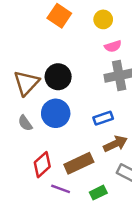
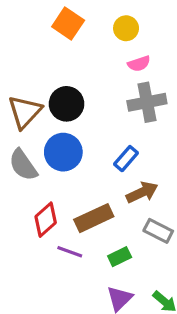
blue rectangle: (103, 118) -> (126, 159), turned -30
gray semicircle: (25, 123) -> (23, 165), size x1.5

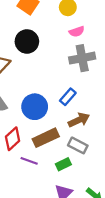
black circle: (67, 104) -> (27, 41), moved
blue circle: (63, 152) -> (35, 107), moved
gray rectangle: (158, 231) -> (78, 145), moved

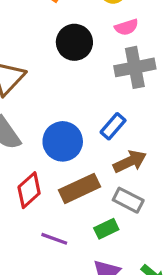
black circle: (27, 41) -> (74, 42), moved
purple line: (29, 161) -> (54, 239), moved

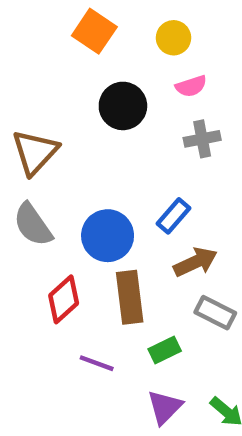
gray cross: (135, 67) -> (202, 139), size x0.7
brown rectangle: (79, 188) -> (130, 297), turned -72
gray rectangle: (128, 200) -> (215, 313), moved

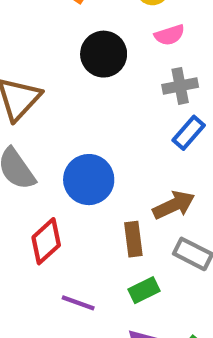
blue rectangle: (174, 216) -> (189, 133), moved
brown rectangle: (130, 297) -> (133, 239), moved, size x0.7

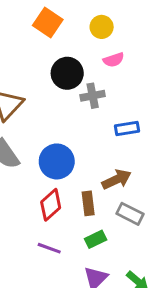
gray cross: (180, 86) -> (93, 96), moved
blue rectangle: (189, 133) -> (127, 129), turned 40
red diamond: (46, 241) -> (51, 205), moved

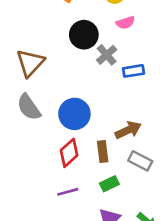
gray cross: (93, 96) -> (107, 55), turned -30
blue rectangle: (127, 129) -> (134, 71), moved
purple line: (49, 248) -> (68, 192), turned -35

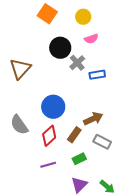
gray semicircle: (29, 107) -> (19, 125), moved
brown rectangle: (103, 152) -> (74, 135), turned 42

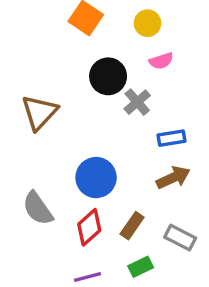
blue rectangle: (97, 75) -> (172, 138), moved
brown arrow: (93, 119) -> (173, 178), moved

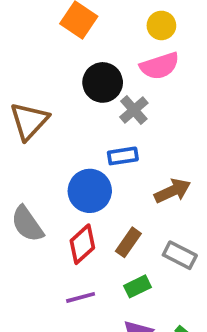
yellow circle: (147, 23) -> (161, 25), moved
pink semicircle: (161, 61) -> (160, 66), size x1.5
blue rectangle: (172, 138) -> (123, 156), moved

